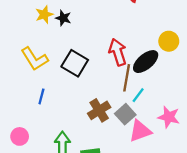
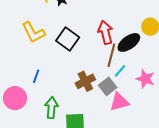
blue line: (41, 96) -> (36, 76), moved
pink star: (169, 117) -> (145, 79), moved
pink circle: (20, 136) -> (15, 98), size x1.5

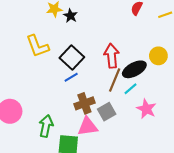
cyan line: (120, 71) -> (131, 89), moved
blue line: (36, 76) -> (71, 77), moved, turned 32
pink triangle: (119, 102) -> (88, 127), moved

